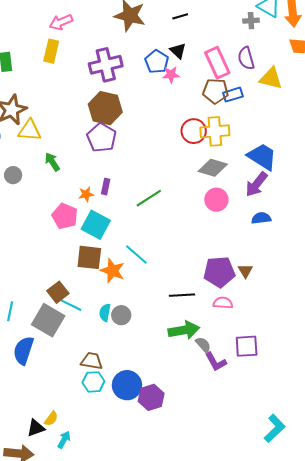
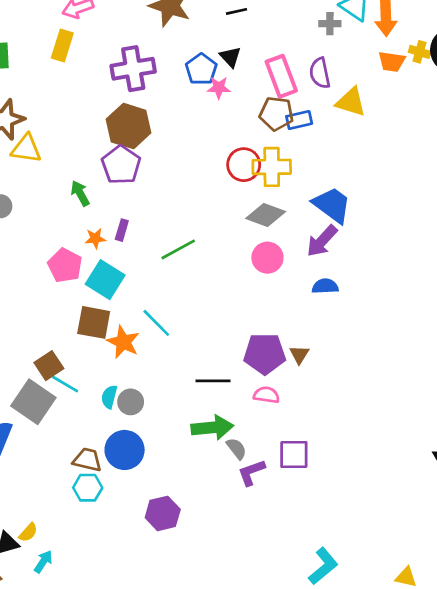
green arrow: (52, 162) -> (80, 193), moved
purple L-shape: (216, 362) -> (251, 472), turned 95
blue circle: (127, 385) -> (125, 450), moved

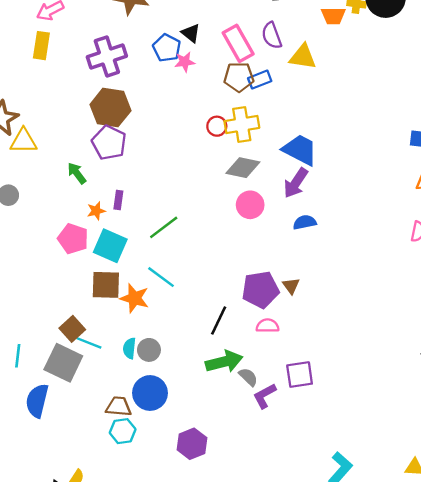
red circle: (244, 165) -> (217, 126), size x0.7
green line: (178, 249) -> (164, 227), moved
black line: (213, 381) -> (219, 320), turned -56

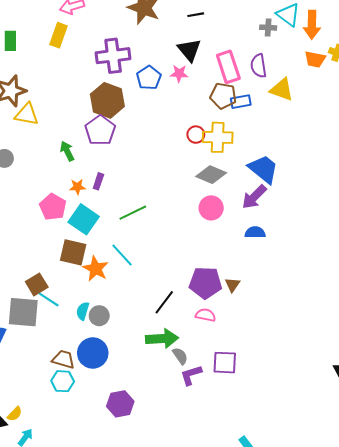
black triangle: (191, 33) -> (189, 50), size x1.4
blue pentagon: (167, 48) -> (149, 78), moved
gray square: (63, 363) -> (23, 312), turned -32

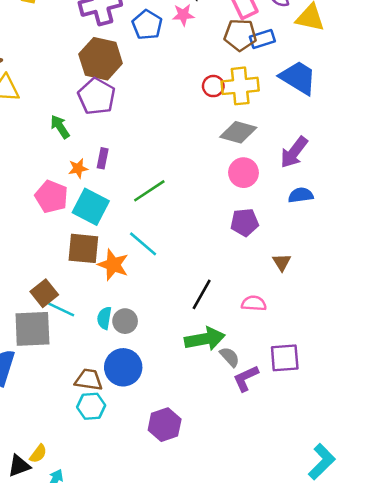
blue trapezoid: (263, 169) -> (298, 78), moved
purple pentagon: (205, 283) -> (245, 222), moved, size x0.7

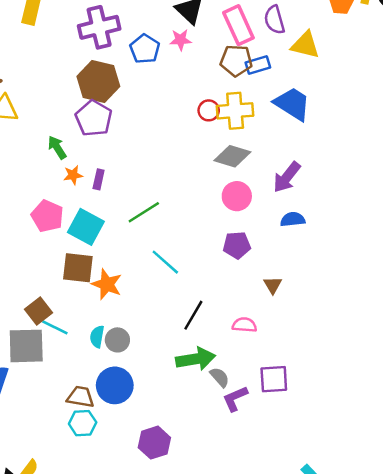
orange star: (78, 168) -> (73, 175), moved
cyan line: (143, 244) -> (165, 262), moved

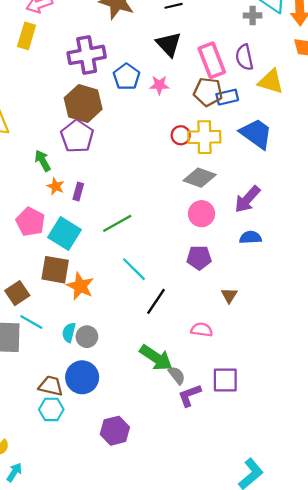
pink star: (180, 40) -> (159, 85), moved
orange star: (73, 175) -> (56, 186), turned 30
brown square: (39, 311) -> (17, 293), moved
black line: (193, 315) -> (156, 301), moved
green arrow: (196, 359) -> (156, 358), turned 40

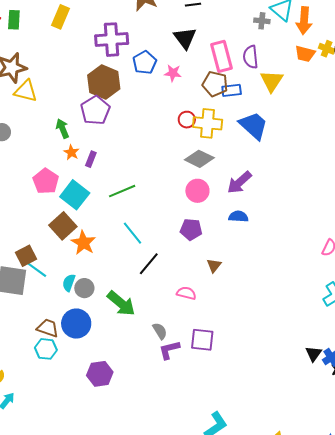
yellow triangle: (271, 82) -> (272, 81), turned 40
brown square: (55, 270) -> (63, 226), turned 32
brown square: (17, 293) -> (26, 256), moved
green arrow: (156, 358) -> (121, 303), moved

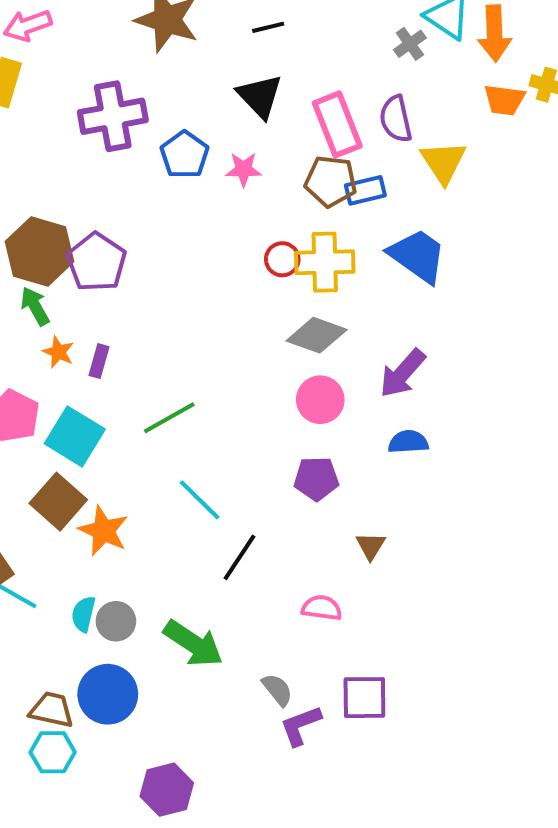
gray cross: (262, 21) -> (410, 44), turned -35
brown hexagon: (104, 82) -> (40, 251), moved

